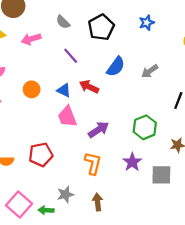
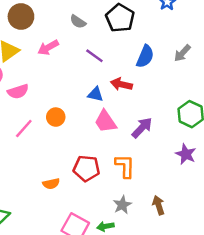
orange circle: (32, 89) -> (56, 117), moved
red pentagon: (41, 155) -> (86, 168), turned 30
orange L-shape: (93, 163) -> (125, 166), moved

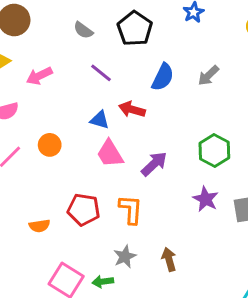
pink arrow: (48, 48) -> (39, 76), moved

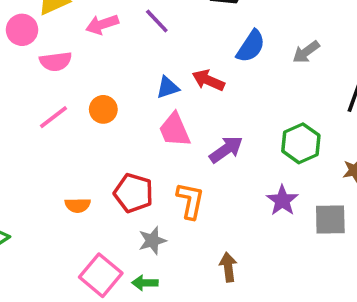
purple line: (101, 73) -> (157, 21), moved
blue triangle: (100, 120) -> (168, 87), turned -42
gray star: (125, 257) -> (152, 241), moved

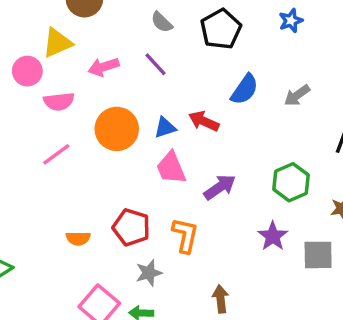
orange circle: (103, 109) -> (117, 129), moved, size x1.6

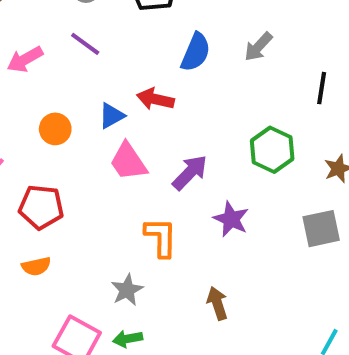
orange circle: (117, 129) -> (55, 129), size x0.6
red pentagon: (131, 227) -> (41, 207), moved
purple star: (273, 236) -> (231, 219), moved

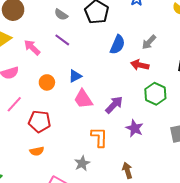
pink arrow: (25, 59) -> (32, 47), turned 72
red arrow: (155, 99) -> (140, 65), moved

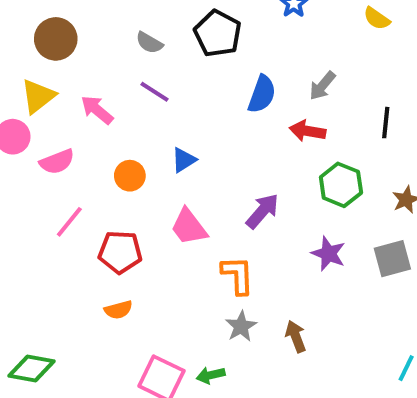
pink trapezoid: (83, 99) -> (189, 227), moved
purple star: (135, 128) -> (328, 254), moved
gray star: (82, 163) -> (241, 326), moved

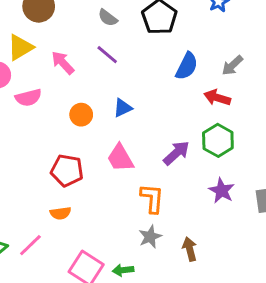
green hexagon: (341, 185) -> (218, 140), moved
pink line: (69, 222) -> (30, 245), moved

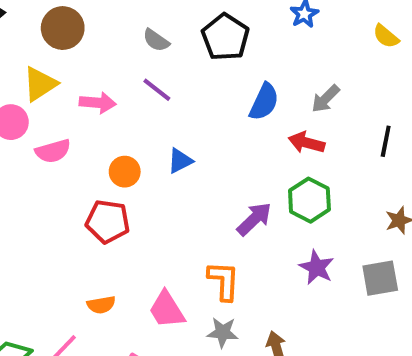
pink arrow: (63, 63) -> (98, 103), turned 140
pink trapezoid: (120, 158) -> (167, 310), moved
red pentagon: (67, 170) -> (108, 221), moved
gray star: (150, 237) -> (223, 332), turned 30

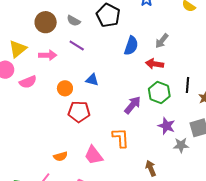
brown circle: (63, 28) -> (46, 22), moved
black line: (386, 141) -> (188, 85), moved
blue triangle: (180, 161) -> (92, 80), turned 48
red pentagon: (108, 221) -> (79, 112), moved
gray star: (223, 332) -> (181, 145), moved

